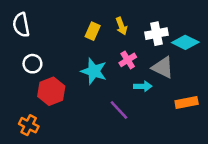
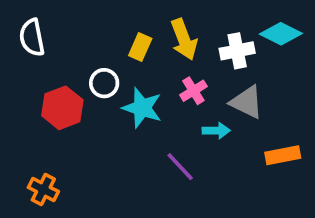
yellow arrow: (121, 26) -> (184, 39), size x1.5
cyan diamond: (185, 42) -> (281, 34), moved
white circle: (32, 64) -> (104, 83), moved
red hexagon: (51, 91) -> (62, 108), moved

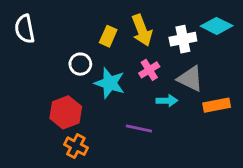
red hexagon: (62, 108) -> (66, 112), moved
orange rectangle: (283, 155) -> (217, 105), moved
purple line: (180, 167) -> (139, 129), turned -35
orange cross: (43, 189) -> (76, 146), moved

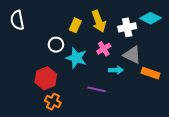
orange rectangle: (217, 105) -> (151, 73), turned 30

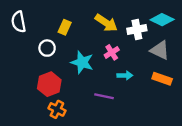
yellow arrow: (99, 21) -> (106, 23), turned -35
yellow rectangle: (75, 25) -> (65, 27), moved
white circle: (56, 45) -> (47, 48), moved
gray triangle: (132, 55) -> (160, 50), moved

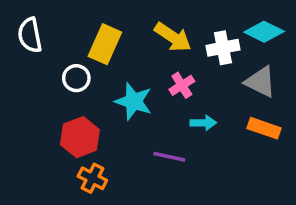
yellow rectangle: (65, 27) -> (105, 44), size x1.5

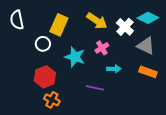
white cross: (223, 48) -> (125, 27), turned -36

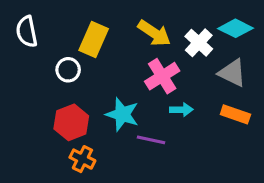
pink cross: (102, 48) -> (162, 76), size x1.5
cyan star: (75, 57) -> (122, 114), moved

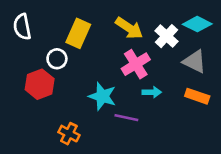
red hexagon: (71, 122) -> (40, 84), moved

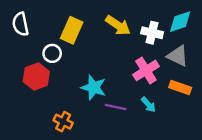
cyan diamond: (197, 24) -> (180, 22), turned -45
white cross: (166, 36) -> (152, 33), turned -30
pink cross: (136, 64) -> (146, 70), moved
cyan arrow: (152, 92) -> (148, 105), moved, turned 49

